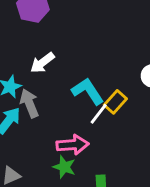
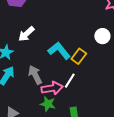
gray arrow: (29, 103) -> (35, 75), moved
white line: (99, 114) -> (70, 81), moved

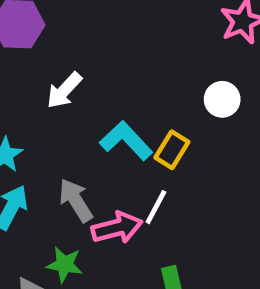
white arrow: (26, 34) -> (64, 90), moved
green star: (48, 104) -> (64, 264), moved

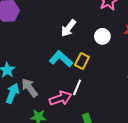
white arrow: (64, 90) -> (68, 28), moved
gray arrow: (76, 200) -> (29, 88), moved

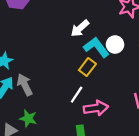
cyan L-shape: (61, 59) -> (96, 47), moved
pink arrow: (60, 98) -> (96, 108), moved

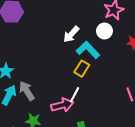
white circle: (115, 45) -> (104, 31), moved
pink arrow: (96, 108) -> (62, 105), moved

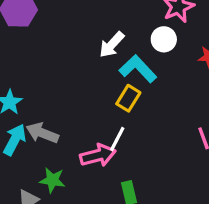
gray arrow: (27, 91) -> (42, 133), turned -36

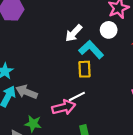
yellow rectangle: (128, 98) -> (85, 69), turned -35
white line: (117, 139) -> (77, 96), turned 35

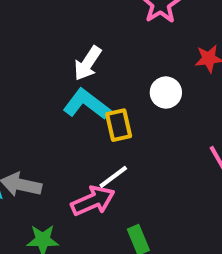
white circle: (109, 30) -> (166, 93), moved
cyan L-shape: (91, 50) -> (86, 104), moved

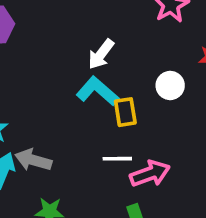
white line: (113, 177) -> (117, 159), turned 32
pink arrow: (93, 201) -> (150, 174), moved

